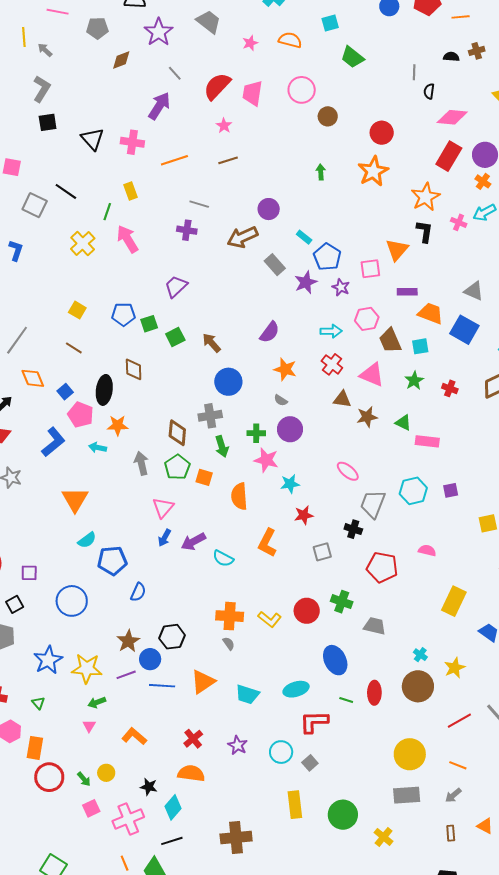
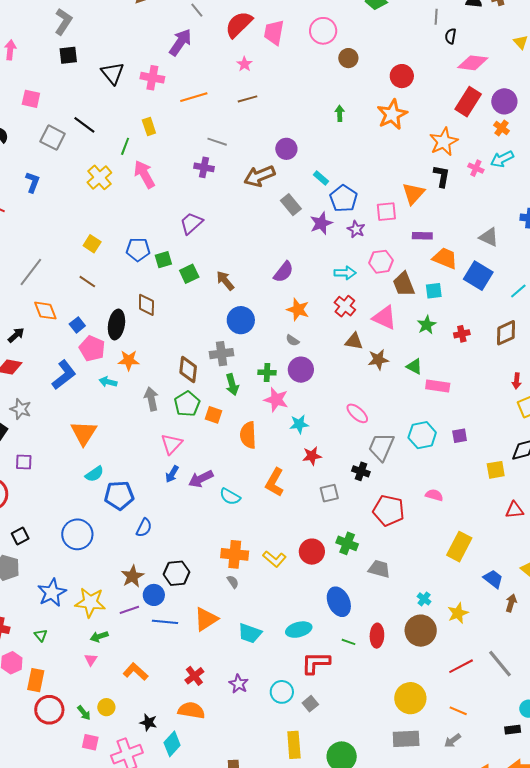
red cross: (450, 388) -> (462, 334), turned -35
purple square: (29, 573) -> (24, 462), moved
pink square: (91, 808) -> (90, 742), turned 36

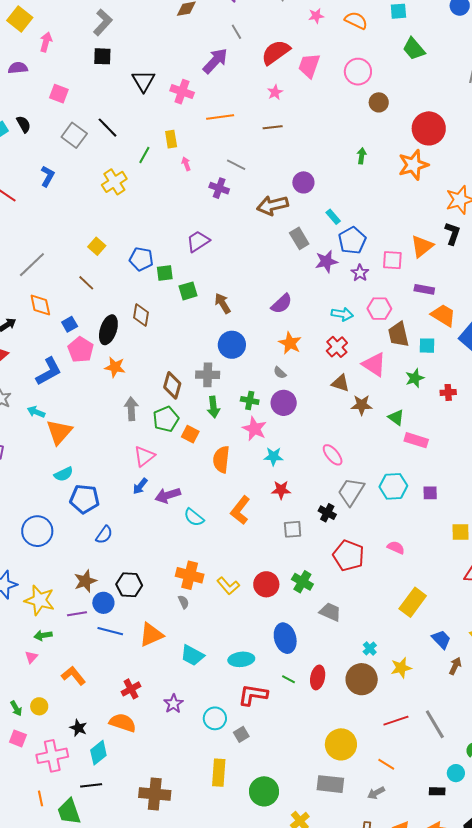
red circle: (402, 76) -> (429, 128), size x1.4
pink arrow: (144, 174) -> (186, 164), moved, size x0.5
cyan arrow: (108, 382) -> (36, 412), moved

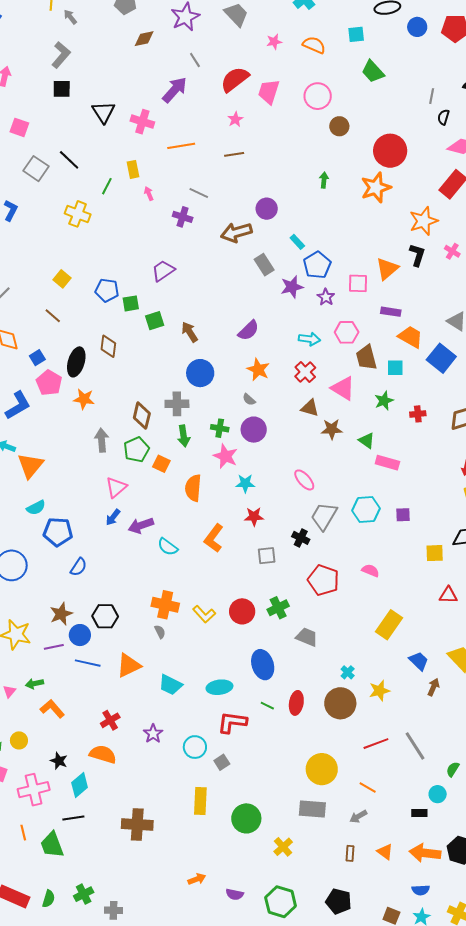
yellow cross: (114, 182) -> (78, 214), turned -35
green cross: (302, 582) -> (278, 608), turned 35
green arrow: (43, 635) -> (34, 684), moved

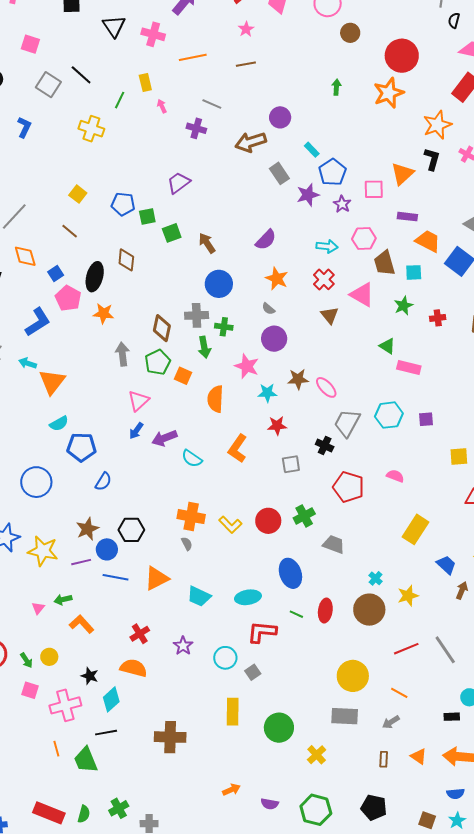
brown triangle: (310, 408) -> (330, 315), turned 36
green cross: (220, 428) -> (224, 327), moved
brown star: (332, 429) -> (298, 379), moved

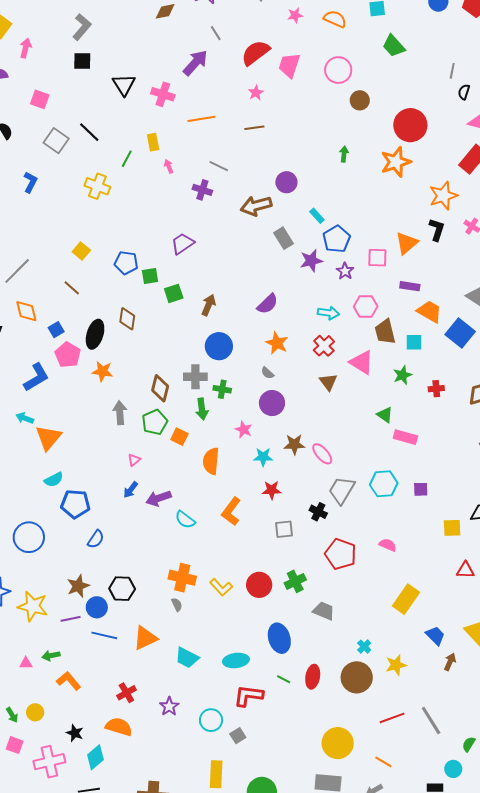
brown arrow: (207, 243) -> (209, 305), turned 55
pink star: (247, 366) -> (244, 430), size x0.7
pink triangle: (138, 401) -> (134, 460), size x0.6
pink triangle: (38, 608) -> (26, 663), turned 48

